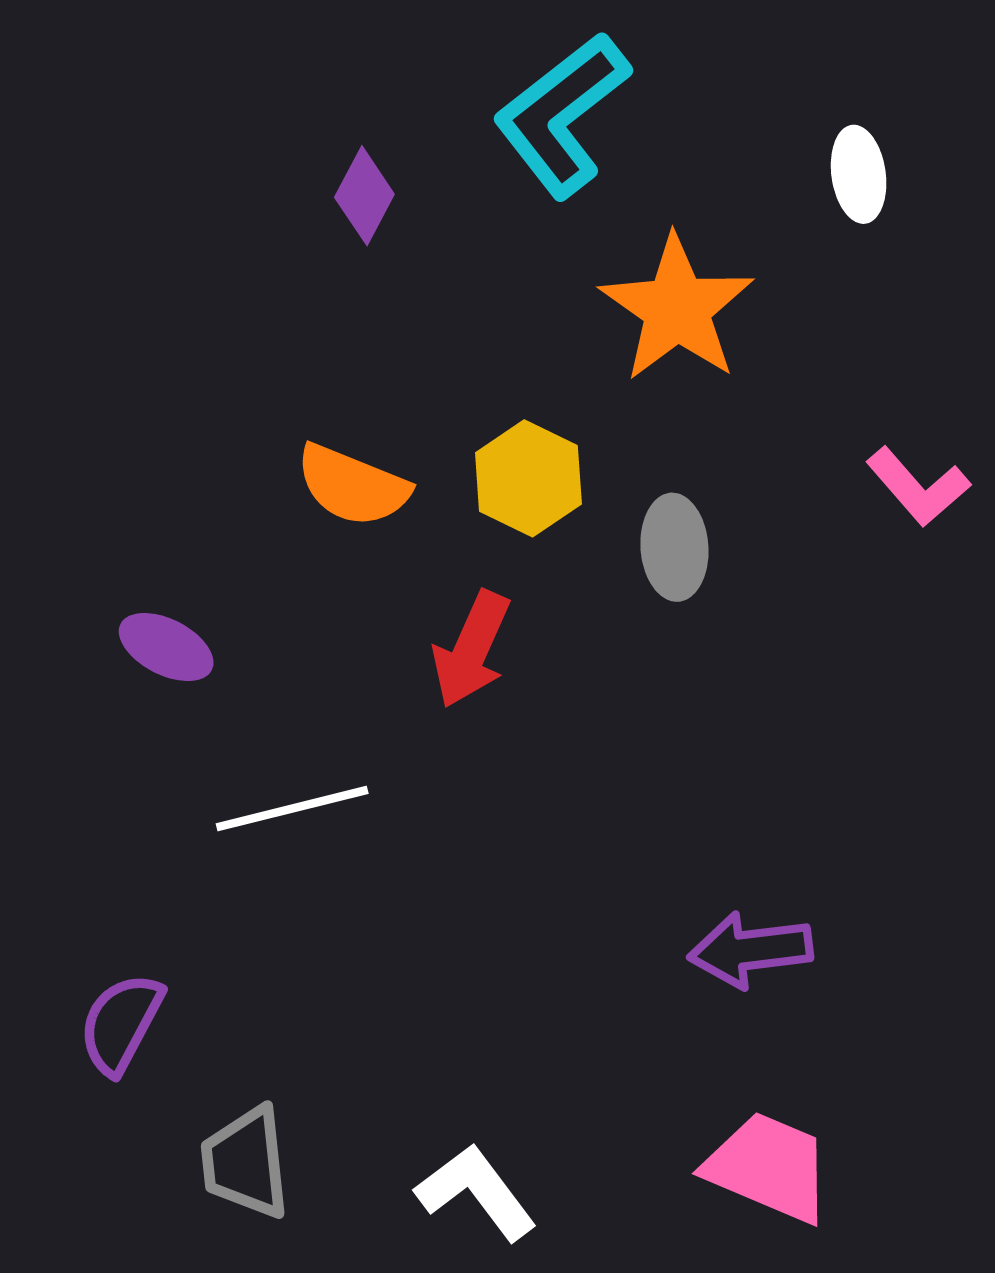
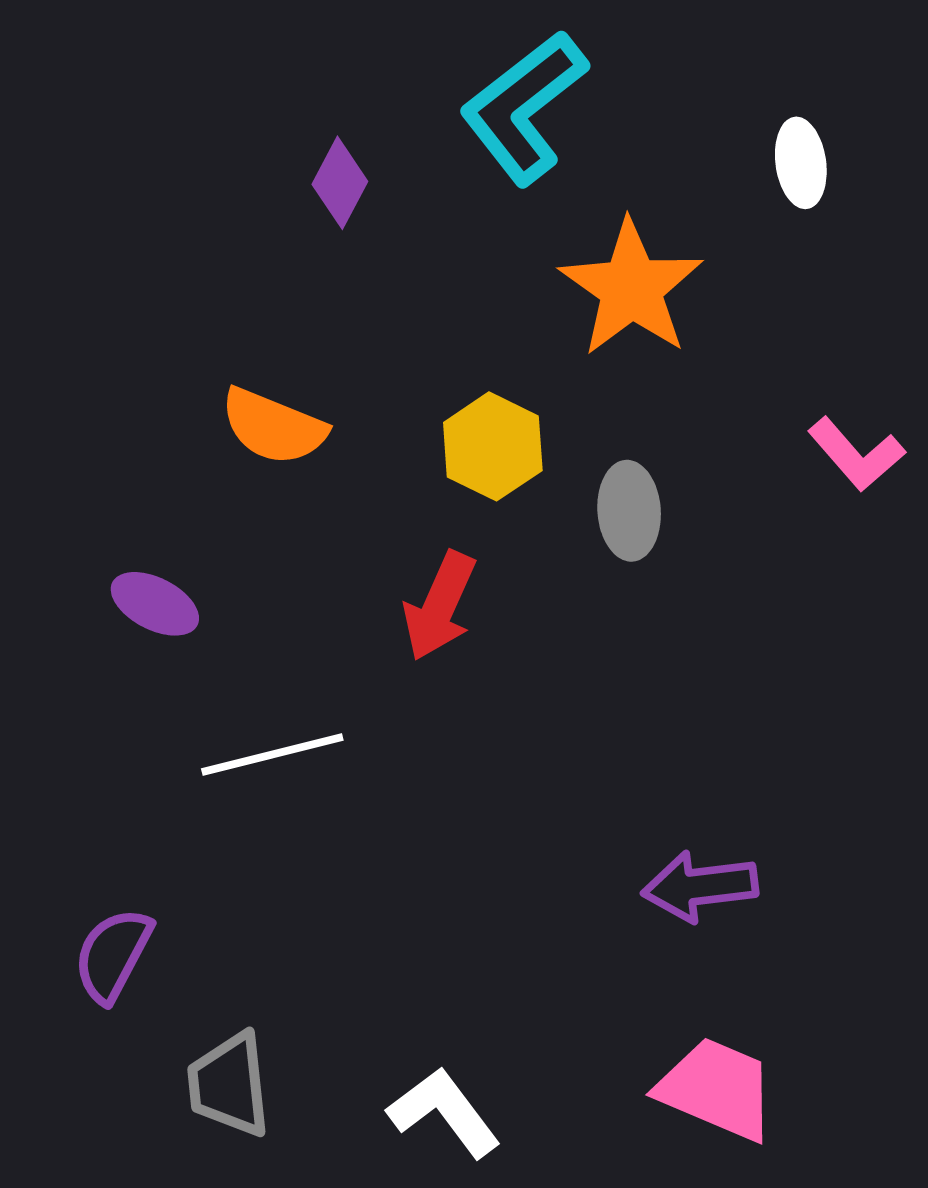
orange semicircle: (353, 485) -> (273, 427), moved

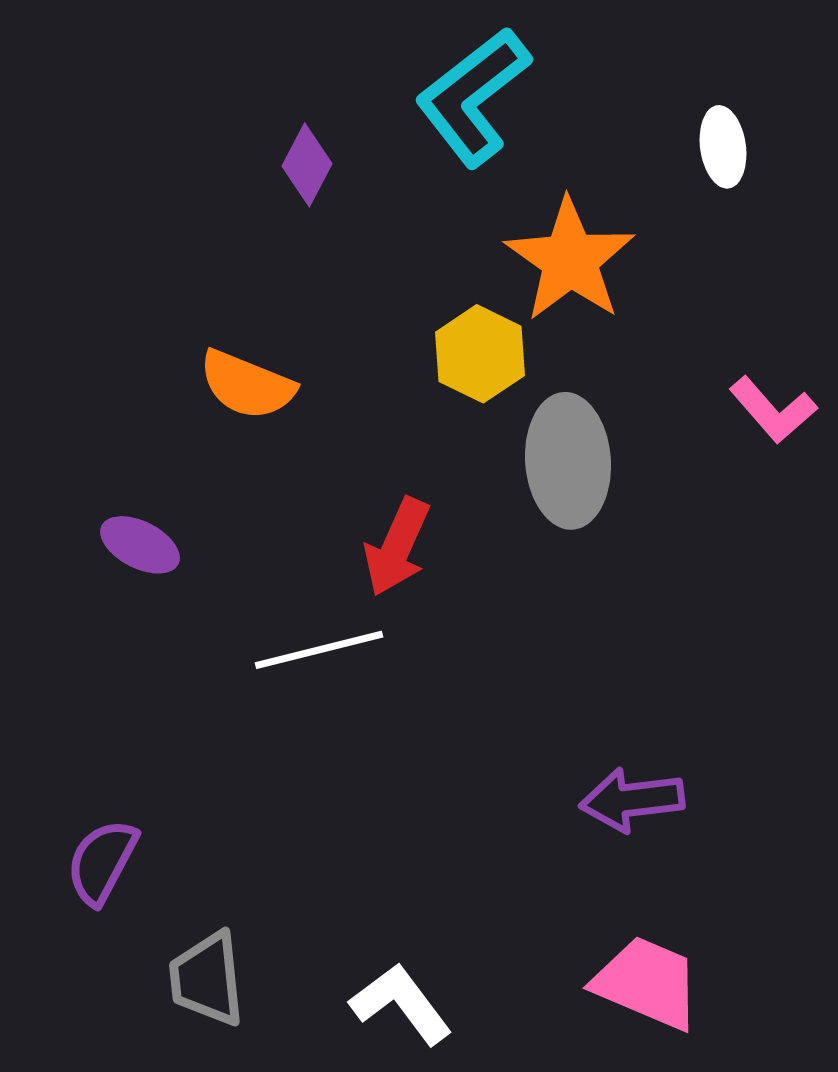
yellow hexagon: (493, 446) -> (480, 354), moved
gray ellipse: (629, 511) -> (568, 461), size x1.5
white line: (272, 754) -> (319, 650), moved

